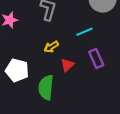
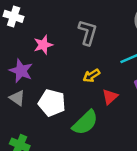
green semicircle: (46, 87) -> (85, 123), turned -140

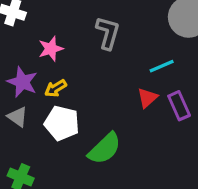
yellow arrow: (91, 76) -> (56, 88), moved
red triangle: (110, 97) -> (147, 98), moved

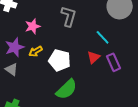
cyan line: (162, 66) -> (103, 37), turned 70
purple star: (22, 82) -> (15, 47), turned 30
white pentagon: (62, 123) -> (60, 60), moved

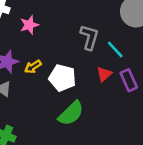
gray L-shape: (69, 16) -> (89, 37), moved
pink star: (33, 26) -> (29, 25), moved

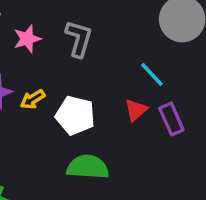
gray L-shape: (89, 37) -> (79, 39), moved
green semicircle: (71, 113) -> (88, 167), turned -132

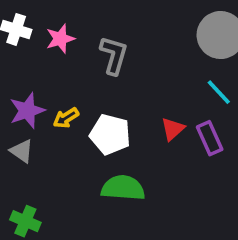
pink star: (27, 39) -> (60, 39), moved
cyan line: (152, 74) -> (219, 92), moved

